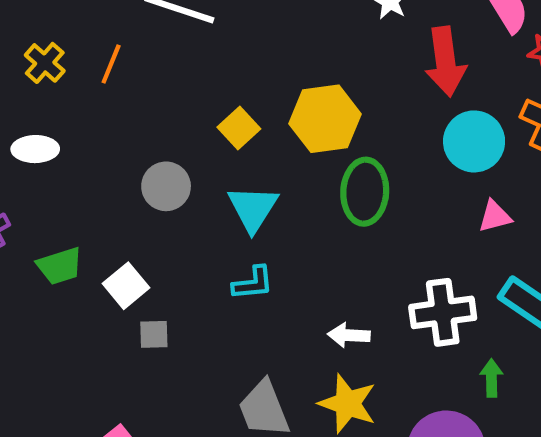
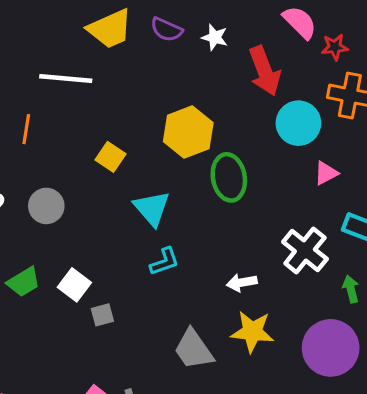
yellow square: (239, 128) -> (110, 157), moved
gray circle: (166, 186) -> (46, 206), moved
white cross: (443, 312) -> (305, 250), turned -30

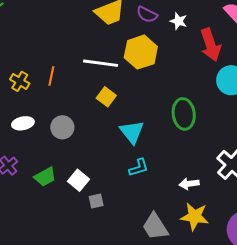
white line: (66, 79) -> (101, 63), moved
yellow hexagon: (188, 132) -> (141, 52), moved

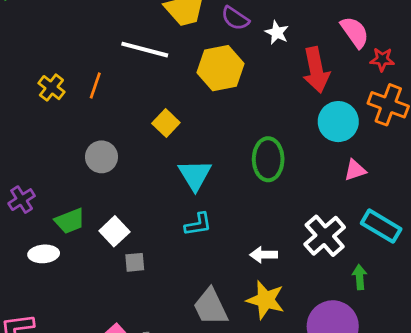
white line: (101, 63) -> (145, 50), moved
white ellipse: (23, 123) -> (44, 254), moved

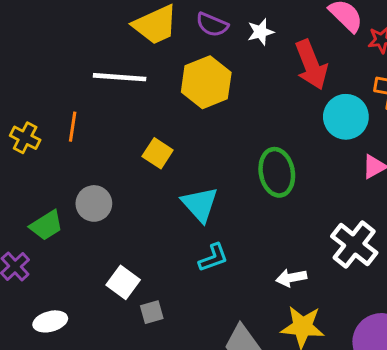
white star: (277, 33) -> (261, 32), turned -30
green trapezoid: (70, 221) -> (46, 225), moved

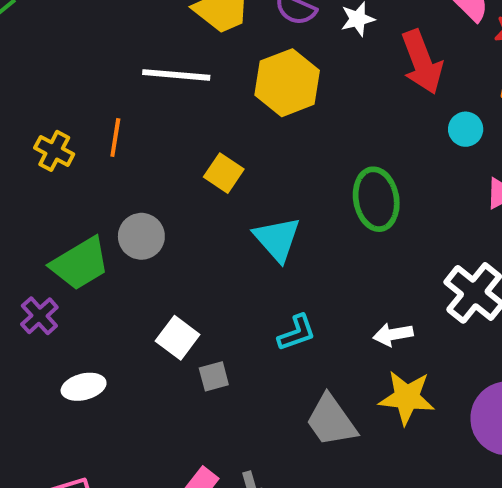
cyan circle: (346, 117) -> (466, 129), size x0.6
green trapezoid: (46, 225) -> (80, 264), size x1.4
cyan L-shape: (213, 258) -> (297, 333), moved

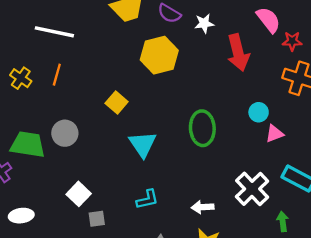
white line: (176, 75) -> (54, 32), moved
cyan circle: (466, 129) -> (259, 112), moved
green trapezoid: (80, 264) -> (28, 145), turned -147

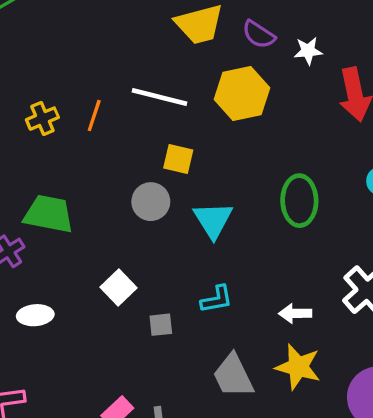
white line: (54, 32) -> (159, 97), moved
yellow cross: (21, 78) -> (42, 119), turned 30
yellow square: (117, 103) -> (178, 159), turned -30
gray circle: (65, 133) -> (151, 202), moved
gray square: (97, 219) -> (161, 325), moved

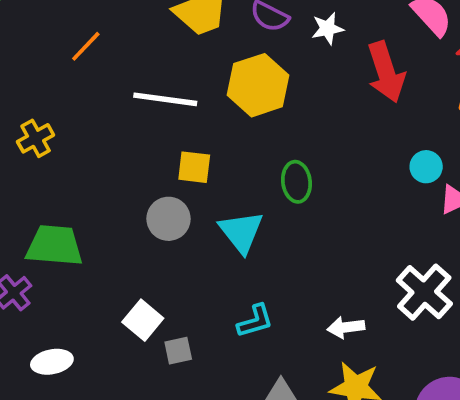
orange line: (94, 116) -> (86, 46), moved, turned 32
green ellipse: (299, 201) -> (296, 182), moved, size x0.7
gray square: (161, 325) -> (178, 351), moved

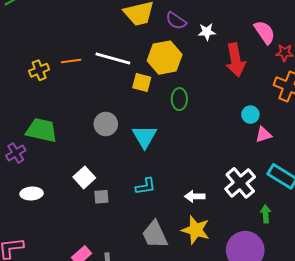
orange line: (86, 46) -> (71, 61), moved, turned 30
yellow square: (194, 167) -> (142, 83), moved
green ellipse: (296, 182) -> (179, 99), moved

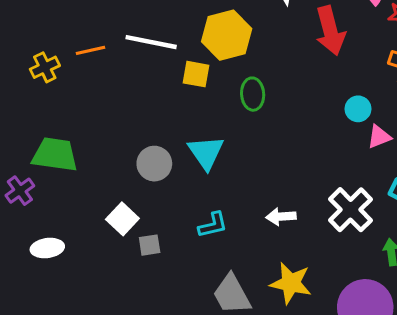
gray circle: (106, 124) -> (154, 164), moved
white arrow: (195, 196) -> (281, 217), moved

